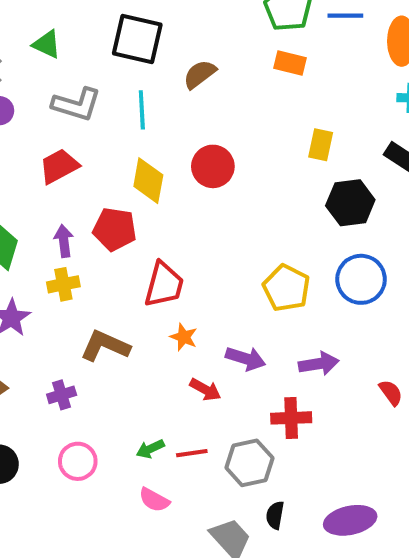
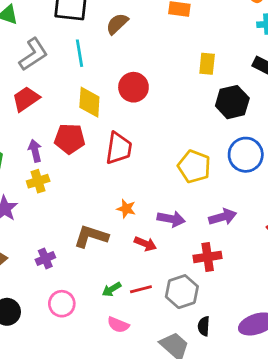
gray L-shape: (77, 104) -> (33, 54), turned -44
red trapezoid: (164, 285) -> (119, 148), moved
brown L-shape: (105, 346) -> (91, 236), moved

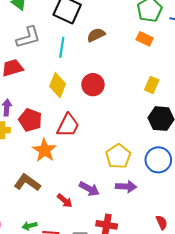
red pentagon: (70, 139) -> (30, 120), moved
orange star: (126, 209) -> (44, 150), moved, size x1.6
purple arrow: (223, 217) -> (126, 186), moved

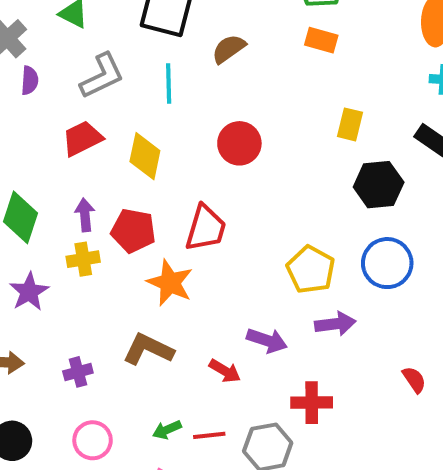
yellow diamond: (58, 85) -> (145, 156), moved

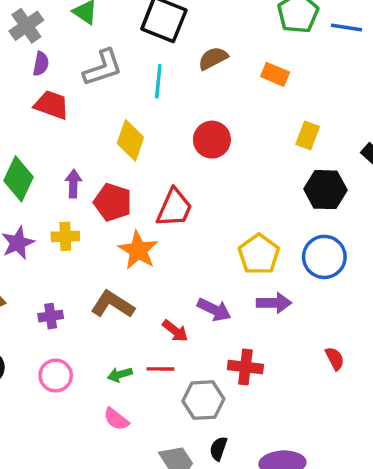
orange rectangle: (321, 40) -> (275, 74), moved
red trapezoid: (82, 138) -> (52, 105), moved, turned 39
yellow cross: (83, 259) -> (65, 236), moved
red line: (209, 435) -> (160, 369), moved

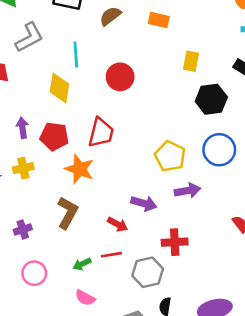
cyan line: (158, 81) -> (76, 54), moved
brown L-shape: (113, 304) -> (67, 213), turned 96

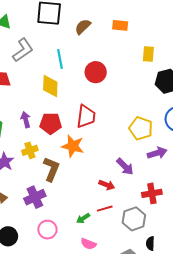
purple arrow: (144, 203) -> (125, 167), turned 36
brown L-shape: (67, 213) -> (51, 169), moved
purple cross: (23, 229) -> (35, 197), size x1.5

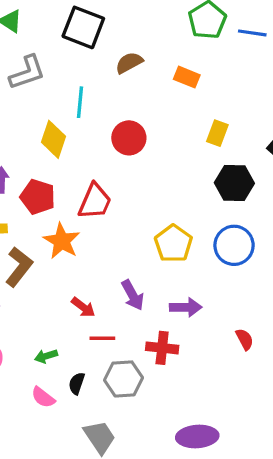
purple arrow: (157, 153) -> (186, 307), moved
red arrow: (107, 185) -> (83, 307), moved
red line: (105, 209) -> (102, 338), moved
black semicircle: (150, 243) -> (77, 383), moved

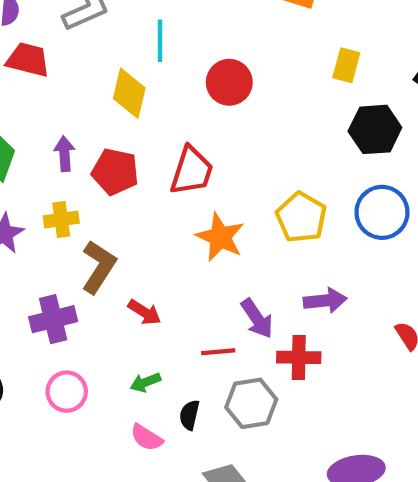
orange star: (62, 241) -> (220, 237), moved
purple arrow: (133, 295) -> (257, 318), moved
red arrow: (83, 307) -> (145, 312), moved

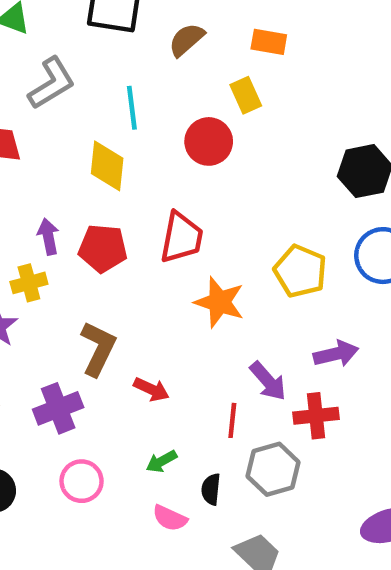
yellow rectangle: (346, 65) -> (246, 95), moved, turned -32
yellow cross: (61, 220) -> (29, 283), moved
red line: (218, 352) -> (232, 420), turned -72

